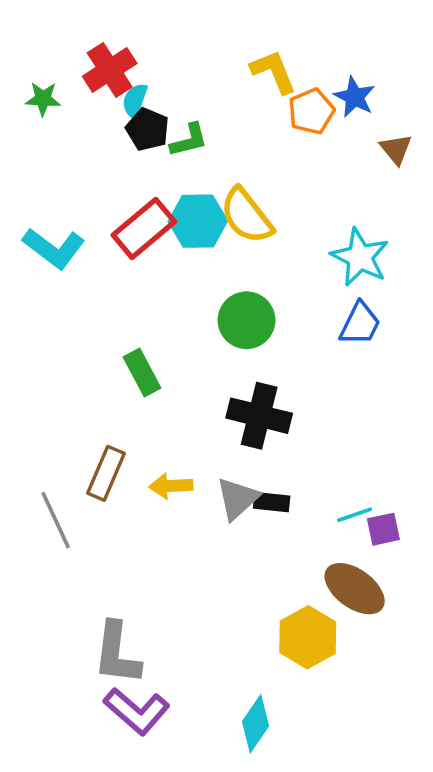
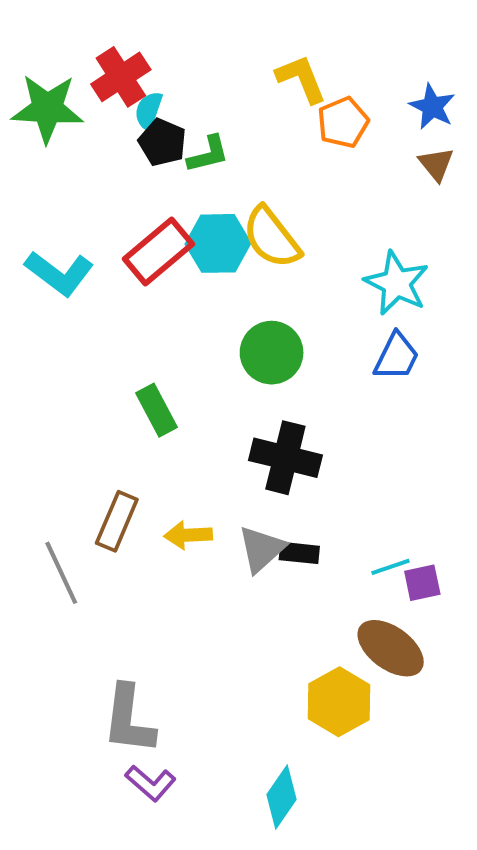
blue star: (355, 97) -> (432, 107), moved
green star: (43, 99) -> (47, 109), size x1.8
purple L-shape: (137, 711) -> (151, 783), size x0.7

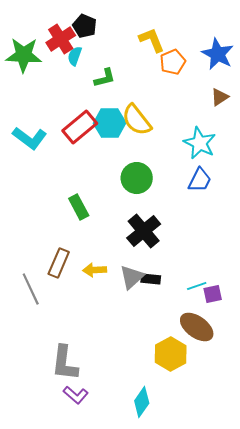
blue star: (432, 107) -> (218, 54), size x1.4
black pentagon: (162, 142) -> (85, 26), moved
brown triangle: (436, 164) -> (220, 97), moved, turned 36
black cross: (285, 458) -> (144, 231), turned 36

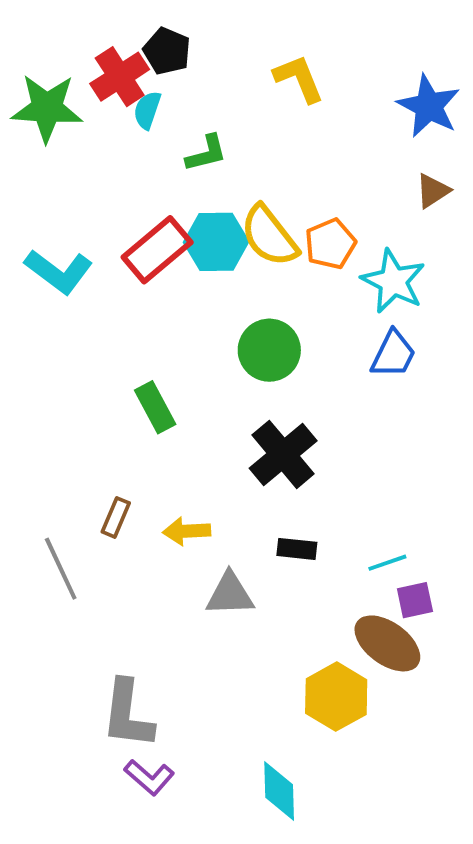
orange pentagon: (173, 62) -> (330, 244), moved
brown rectangle: (59, 263) -> (116, 517), size x0.7
gray triangle: (132, 277) -> (230, 594), moved, turned 40
purple square: (213, 294) -> (415, 600), moved
cyan diamond: (142, 402) -> (279, 791), turned -36

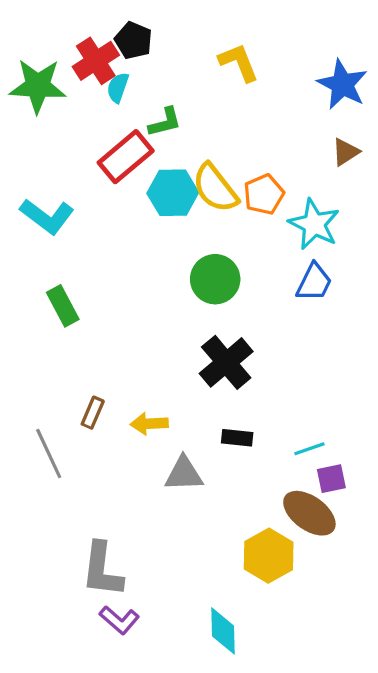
red rectangle: (157, 250) -> (126, 157), moved
green rectangle: (155, 407) -> (63, 306), moved

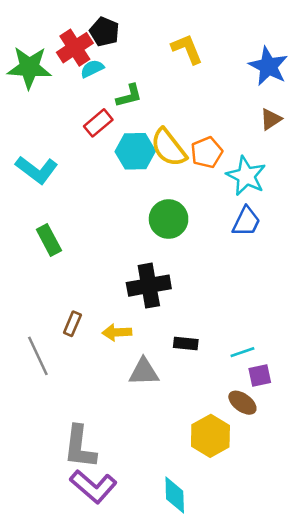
cyan semicircle: (118, 88) -> (92, 69), turned 45
red rectangle: (126, 157) -> (98, 123), size x0.7
black cross: (226, 362) -> (149, 286), moved, turned 30
brown ellipse: (309, 513) -> (242, 403), size x0.7
purple L-shape: (119, 620) -> (93, 486), size x1.5

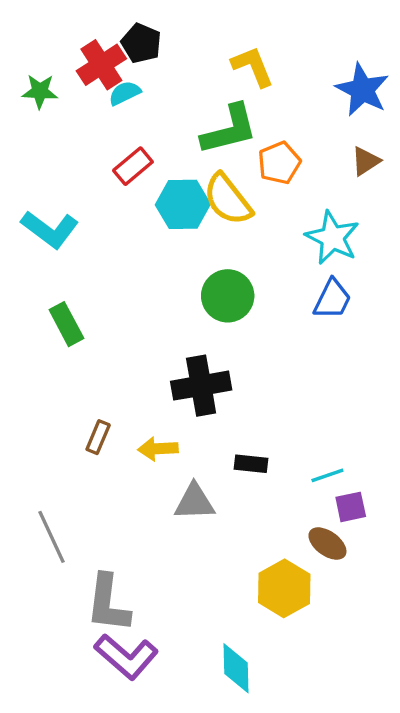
green star: (29, 67) -> (40, 91), size x0.6
green L-shape: (129, 96) -> (229, 130), moved, size x1.6
orange pentagon: (207, 152) -> (279, 163), moved
gray line: (38, 356) -> (51, 537), moved

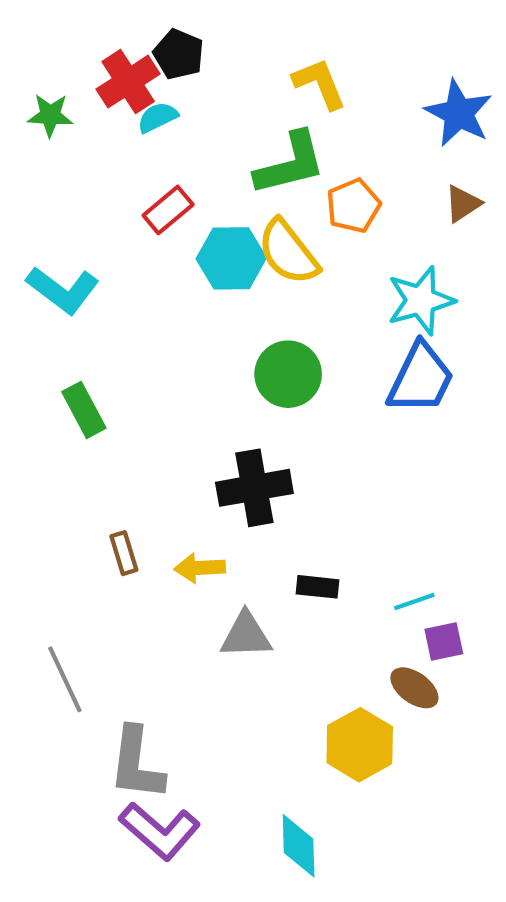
cyan star: (332, 238) -> (421, 300), turned 30
blue trapezoid: (332, 299) -> (421, 378), size x1.4
brown rectangle: (98, 437) -> (124, 553), turned -40

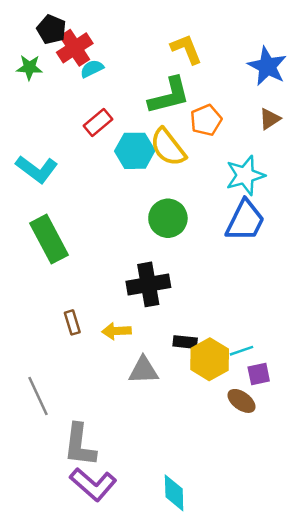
black pentagon: (179, 54) -> (51, 29), moved
green rectangle: (84, 410) -> (49, 239), size x1.5
yellow hexagon: (360, 745) -> (210, 359), moved

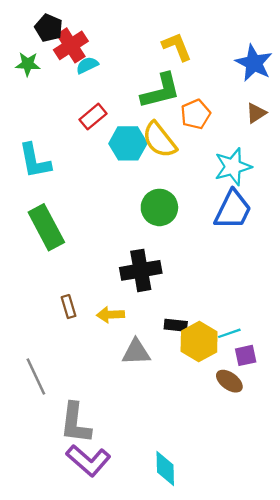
cyan L-shape: (37, 169) -> (35, 161), turned 42

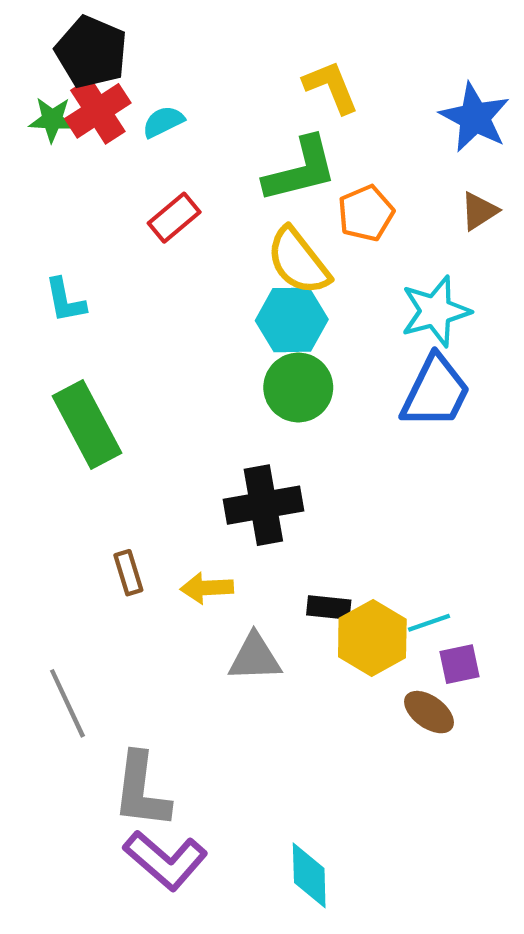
black pentagon: (49, 28) -> (91, 52), size x1.4
red cross: (71, 45) -> (98, 111), moved
cyan hexagon: (128, 143) -> (292, 320), moved
cyan L-shape: (35, 161) -> (65, 300), size x0.7

